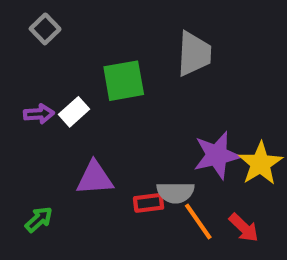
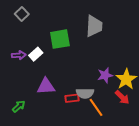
purple star: (217, 155) -> (105, 75), size x0.7
red arrow: (244, 228) -> (122, 97), moved

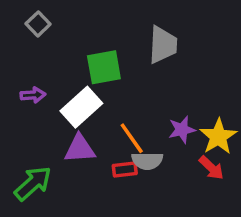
white rectangle: (36, 54) -> (81, 107), moved, size x1.6
green arrow: (19, 106) -> (33, 183), size x1.6
orange line: (96, 107) -> (132, 138), moved

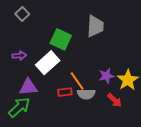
green square: (104, 67) -> (61, 39), turned 35
purple triangle: (80, 149) -> (28, 87), moved
red arrow: (211, 168) -> (115, 100), moved
red rectangle: (125, 169) -> (65, 92), moved

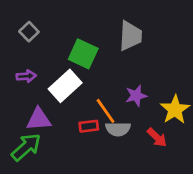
gray square: (22, 14) -> (29, 32), moved
purple star: (106, 76) -> (136, 96), moved

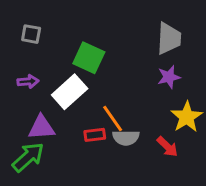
gray square: (29, 32) -> (31, 34), turned -36
gray trapezoid: (130, 36) -> (169, 38), moved
purple star: (136, 96) -> (169, 77), moved

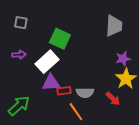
purple star: (169, 77) -> (123, 59), moved
orange line: (113, 118) -> (76, 112), moved
purple triangle: (41, 127) -> (51, 83), moved

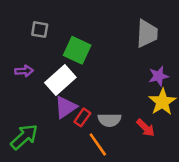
gray square: (21, 23) -> (40, 30), moved
purple triangle: (51, 83) -> (66, 107), turned -30
red rectangle: (64, 91) -> (82, 117), turned -48

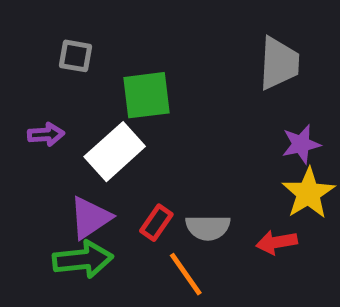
green square: (77, 50) -> (147, 95), turned -32
purple triangle: (66, 107) -> (90, 218), moved
red arrow: (146, 128) -> (277, 242), turned 126
green arrow: (24, 137) -> (83, 259), moved, turned 36

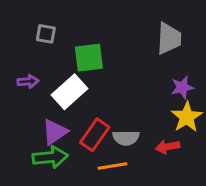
red rectangle: (156, 223) -> (95, 135), size x1.5
orange line: (186, 274) -> (113, 166), turned -64

